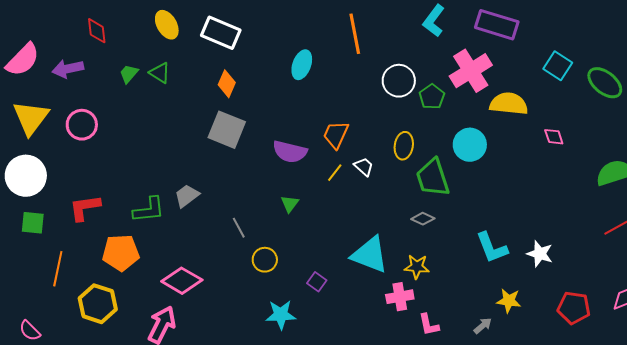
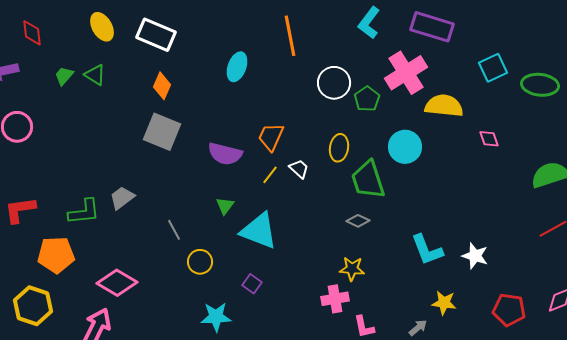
cyan square: (558, 66) -> (493, 68), turned 32
green ellipse: (605, 83) -> (540, 85), turned -33
cyan triangle: (370, 255) -> (259, 231), moved

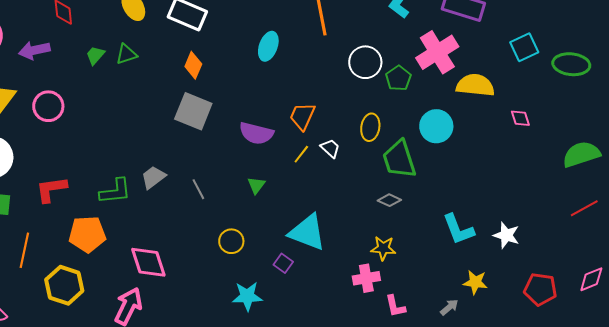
green triangle: (95, 75) -> (126, 54), turned -50
gray line: (174, 230) -> (198, 189), moved
cyan triangle: (259, 231) -> (307, 232), moved
pink diamond: (117, 283) -> (148, 262), turned 42

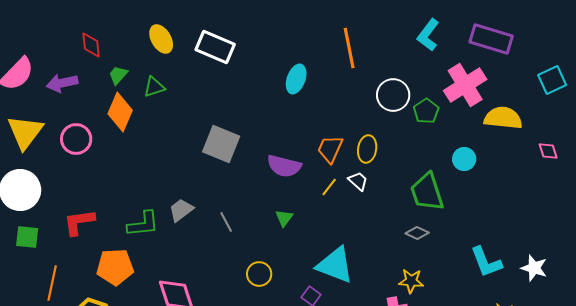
green trapezoid: (95, 55) -> (118, 75), moved
orange diamond: (193, 65) -> (120, 112), moved, size x1.4
cyan circle: (436, 126) -> (464, 159), size x0.7
yellow ellipse: (370, 127) -> (367, 149), moved

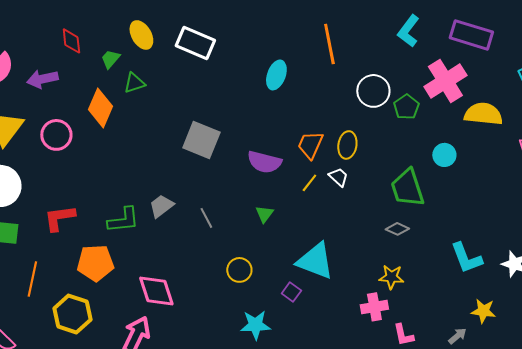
green trapezoid: (118, 75) -> (110, 59), moved

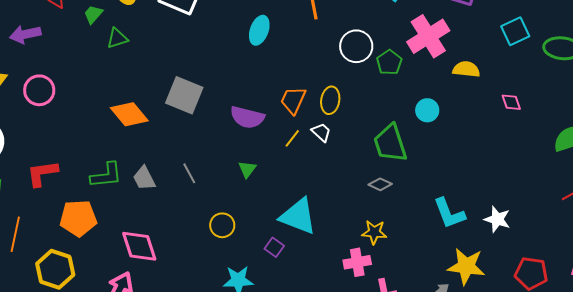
orange diamond: (100, 108) -> (129, 114), moved, turned -63
yellow semicircle: (483, 114) -> (466, 69), size x0.7
gray trapezoid: (161, 206) -> (144, 178), moved, turned -80
yellow star: (483, 311) -> (466, 266), size x1.5

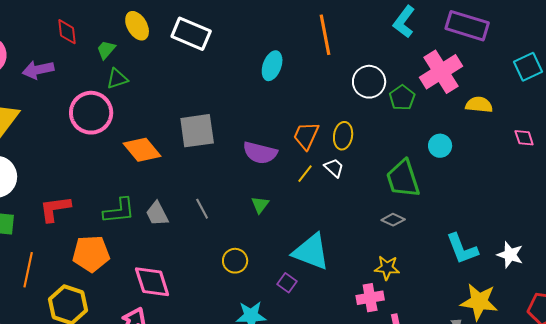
green triangle: (117, 38) -> (117, 79), moved
pink circle: (39, 90) -> (91, 113), moved, size x1.4
gray square: (184, 95) -> (197, 131), turned -30

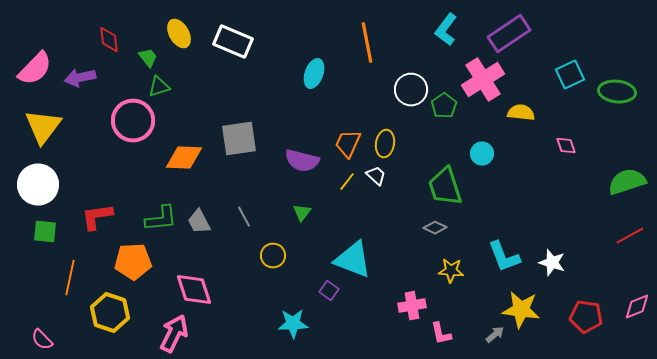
purple rectangle: (467, 26) -> (509, 34), turned -51
green trapezoid: (106, 50) -> (148, 58), turned 100
orange diamond: (142, 150) -> (184, 158), turned -48
yellow circle: (235, 261) -> (273, 256), moved
yellow star: (387, 268) -> (451, 271), moved

